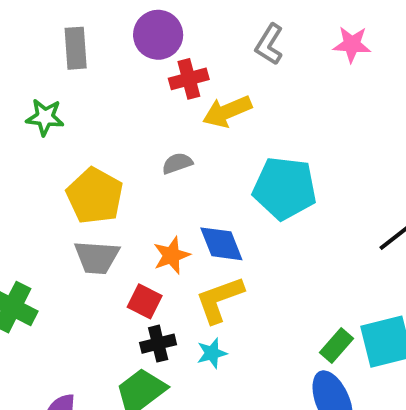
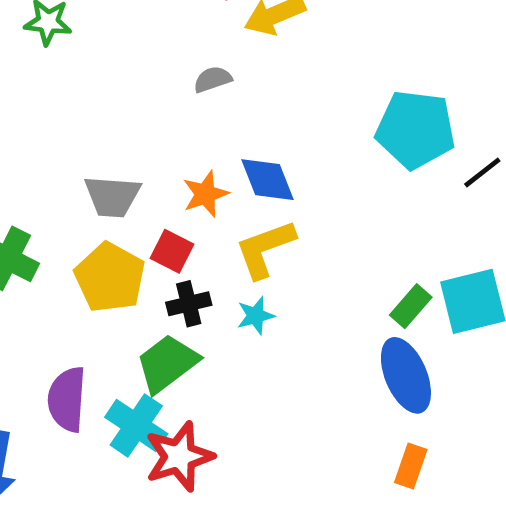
cyan pentagon: (285, 188) -> (415, 129), moved
yellow pentagon: (95, 196) -> (110, 277), moved

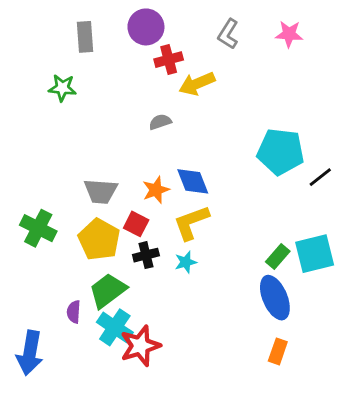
green trapezoid: (167, 363) -> (108, 291), moved
purple semicircle: (67, 399) -> (74, 312), size x0.6

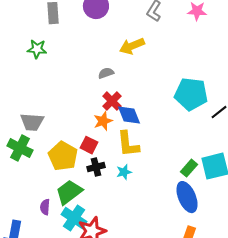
red cross: (169, 60) -> (112, 101), moved, turned -30
gray trapezoid: (101, 191) -> (32, 122), moved
yellow L-shape: (191, 222) -> (128, 144), turned -76

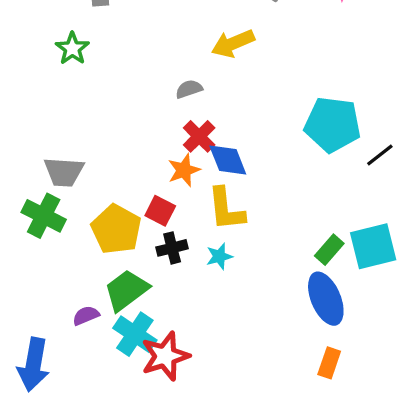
green star: (37, 49) -> (72, 48), turned 30
purple semicircle: (45, 207) -> (86, 316), turned 63

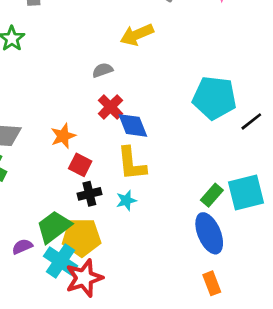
orange star: (184, 170) -> (63, 136), moved
yellow pentagon: (116, 229) -> (82, 237), moved, turned -30
orange rectangle: (329, 363) -> (212, 283), turned -40

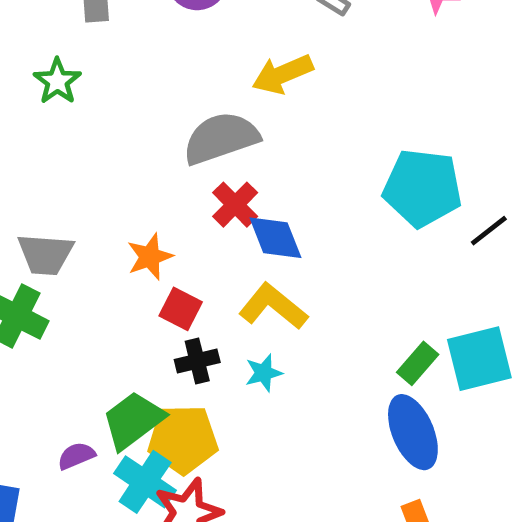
gray semicircle: (103, 70) -> (221, 138), size x2.0
yellow L-shape: (132, 164) -> (273, 306), turned 135

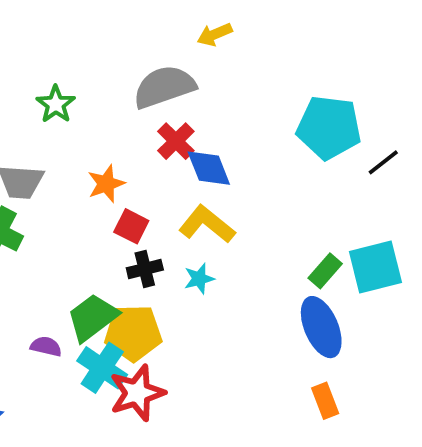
yellow arrow: (283, 74) -> (215, 34), size x0.7
green star: (57, 81) -> (56, 104), moved
purple semicircle: (76, 456) -> (46, 346), turned 36

